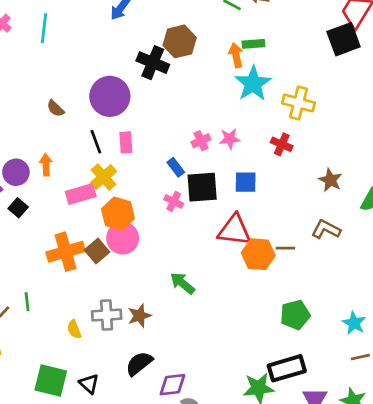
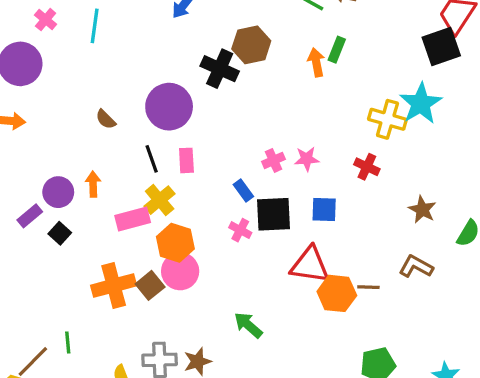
green rectangle: (253, 44) -> (337, 50), turned -65
cyan star: (253, 84) -> (421, 103), moved

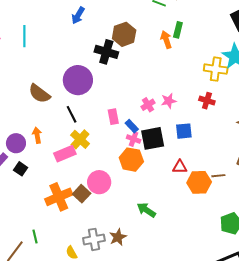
brown semicircle: (106, 119) -> (39, 94), size x1.6
pink rectangle: (186, 160) -> (113, 117), moved
pink cross: (240, 230) -> (134, 139), moved
orange hexagon: (175, 243) -> (131, 160), moved
red triangle: (310, 265) -> (180, 167), size x0.6

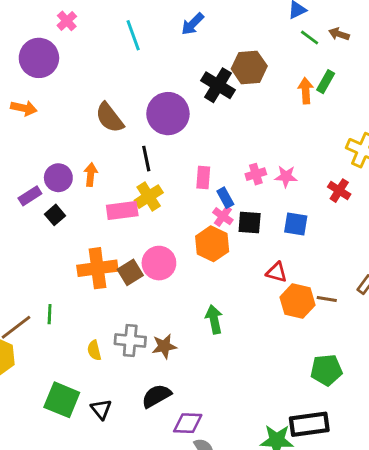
cyan line: (24, 36) -> (133, 35), moved, turned -35
black square: (153, 138) -> (250, 223), size x0.7
green arrow: (146, 210) -> (214, 319), turned 30

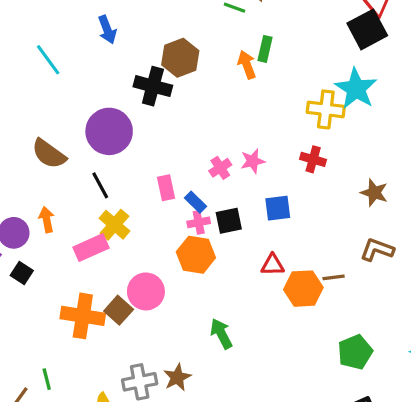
blue arrow: (192, 24) -> (107, 30), turned -50
pink cross: (223, 216) -> (199, 222), turned -30
orange cross: (97, 268) -> (83, 316), turned 33

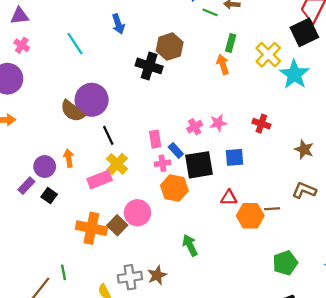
orange arrow: (247, 65) -> (223, 64), moved
yellow cross: (326, 109) -> (268, 55), moved, turned 35
purple circle: (109, 131) -> (92, 100), moved
black square: (229, 221) -> (199, 165), size x1.5
pink cross: (199, 222) -> (162, 163), moved

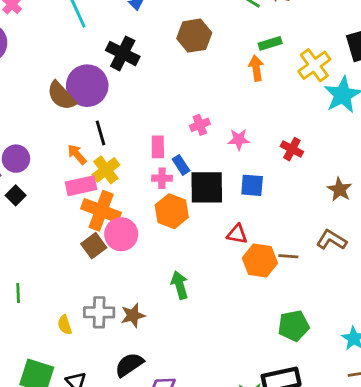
green rectangle: (231, 43) -> (270, 43), turned 48
black cross: (149, 66) -> (123, 53), moved
pink cross: (195, 127) -> (200, 125), moved
orange arrow: (69, 158) -> (77, 154), moved, turned -42
orange cross: (91, 228) -> (101, 211), moved

